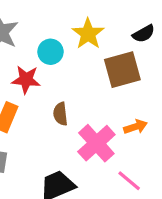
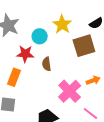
brown semicircle: (60, 114) -> (47, 64), moved

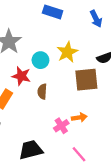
orange arrow: (93, 80) -> (79, 117), moved
pink cross: (70, 91) -> (61, 126), size x0.6

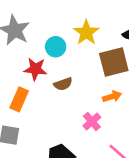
brown semicircle: (42, 92) -> (63, 84), turned -104
orange arrow: (79, 117) -> (112, 97), moved

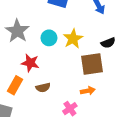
cyan circle: (56, 47) -> (49, 38), moved
brown semicircle: (63, 84) -> (43, 88), moved

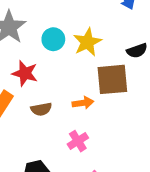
orange arrow: (88, 91) -> (83, 103), moved

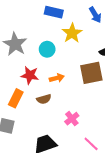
yellow star: (87, 42) -> (72, 33), moved
orange arrow: (83, 103) -> (57, 78), moved

